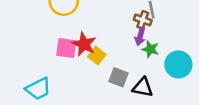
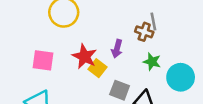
purple arrow: (140, 36) -> (117, 49), moved
pink square: (66, 48) -> (43, 60), moved

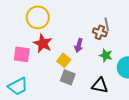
red star: (85, 56) -> (43, 43), moved
gray square: (120, 90) -> (68, 77), moved

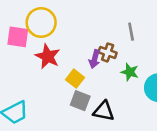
brown cross: (100, 32) -> (108, 52), moved
pink square: (22, 54) -> (18, 37), moved
black triangle: (100, 85) -> (104, 111), moved

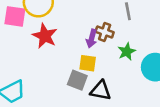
green star: (130, 72) -> (127, 51), turned 30
yellow square: (75, 79) -> (88, 63), moved, turned -30

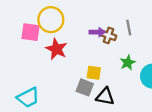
brown cross: (105, 32) -> (108, 35), moved
purple arrow: (92, 38) -> (97, 32), moved, turned -105

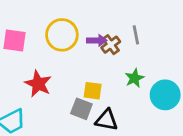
yellow circle: (51, 20) -> (62, 35), moved
brown cross: (108, 35) -> (111, 45), turned 35
red star: (56, 49) -> (38, 84), moved

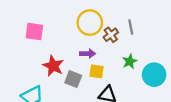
yellow circle: (62, 35) -> (90, 23), moved
purple arrow: (97, 40) -> (88, 54), moved
gray square: (81, 109) -> (73, 79), moved

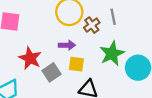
green star: (130, 61) -> (112, 53), size x1.5
gray square: (73, 79) -> (51, 72), turned 35

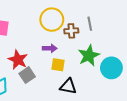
brown cross: (92, 25) -> (71, 31), turned 32
gray square: (51, 72) -> (27, 75), moved

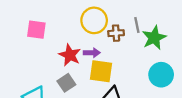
green star: (89, 56) -> (154, 38), moved
red star: (18, 60) -> (70, 55), moved
yellow square: (58, 65) -> (101, 71), size x1.5

